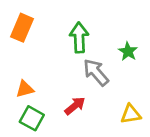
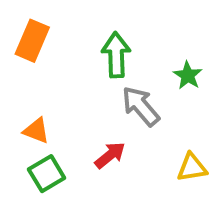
orange triangle: (25, 89) -> (36, 131), turned 36
green square: (32, 118) -> (47, 174), turned 30

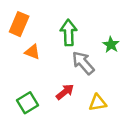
orange triangle: (36, 131) -> (32, 52), moved
yellow triangle: (192, 167) -> (98, 103), moved

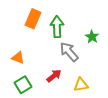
orange rectangle: (19, 24) -> (33, 19), moved
orange triangle: (32, 52) -> (18, 58), moved

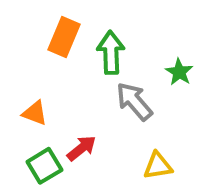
red arrow: (54, 76) -> (82, 148), moved

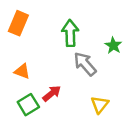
orange rectangle: (64, 37) -> (18, 23), moved
yellow triangle: (158, 166) -> (100, 105), turned -42

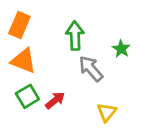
orange triangle: (22, 71) -> (23, 61), moved, size x1.5
green square: (28, 105) -> (27, 96), moved

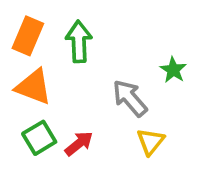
green arrow: (75, 36) -> (79, 42), moved
yellow triangle: (107, 112) -> (151, 142), moved

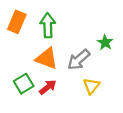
orange triangle: (34, 87) -> (47, 58), moved
gray arrow: (130, 98) -> (79, 60), turned -90

